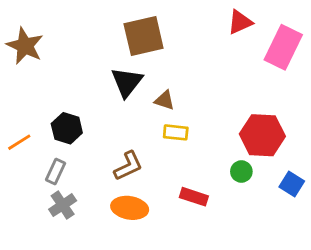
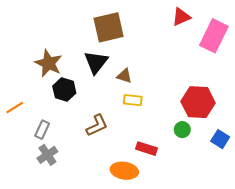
brown star: (25, 46) -> (48, 63), moved
black hexagon: (67, 128) -> (64, 90), moved
orange ellipse: (130, 208) -> (124, 171), moved

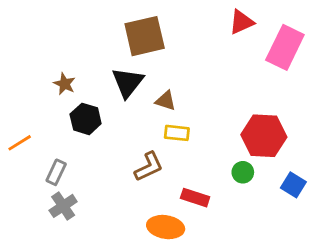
brown star: (48, 63) -> (65, 84), size x0.6
brown L-shape: (97, 125) -> (149, 167), moved

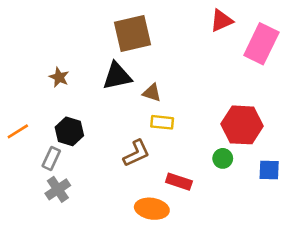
black triangle: (128, 82) -> (117, 76), turned 40
black hexagon: (86, 119) -> (69, 131), moved
blue square: (293, 185) -> (269, 170), turned -30

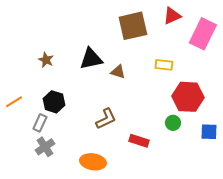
brown square: (133, 33) -> (133, 26), moved
yellow rectangle: (162, 122) -> (164, 65), moved
orange ellipse: (152, 209) -> (93, 162), moved

